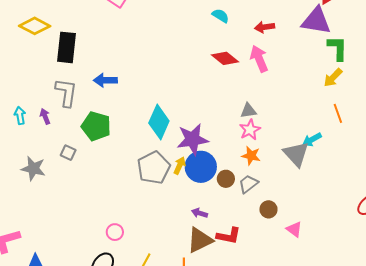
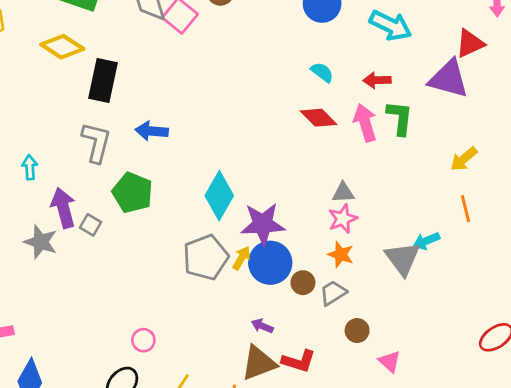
cyan semicircle: (220, 16) -> (322, 72), moved
green L-shape: (338, 48) -> (400, 118), moved
purple arrow: (45, 116) -> (63, 208), moved, size x1.8

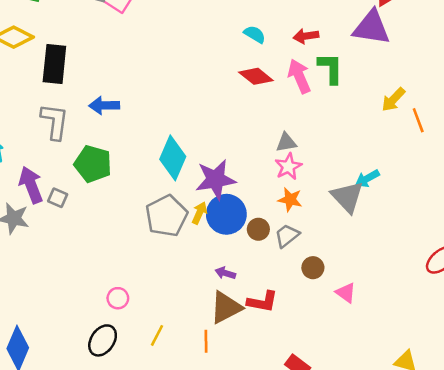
orange line: (465, 209) -> (418, 120), moved

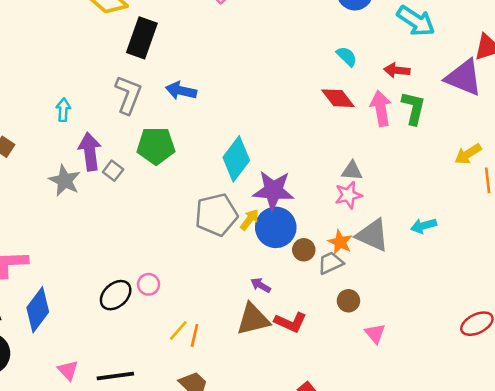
green pentagon: (93, 164) -> (156, 146), turned -30
gray triangle: (347, 197) -> (373, 235), moved, turned -36
orange star: (290, 200) -> (340, 242), moved
black ellipse: (103, 340) -> (116, 295), moved
orange line: (206, 341) -> (195, 335), moved

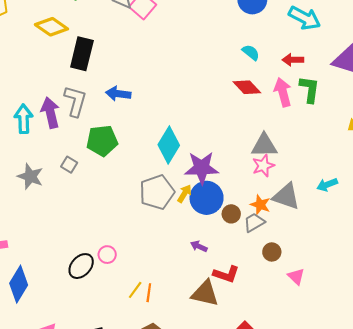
cyan arrow: (63, 110) -> (24, 119), size x1.5
purple arrow: (90, 152) -> (50, 113), moved
gray triangle: (352, 171) -> (264, 145), size x1.5
brown triangle: (253, 319) -> (205, 293), moved, turned 32

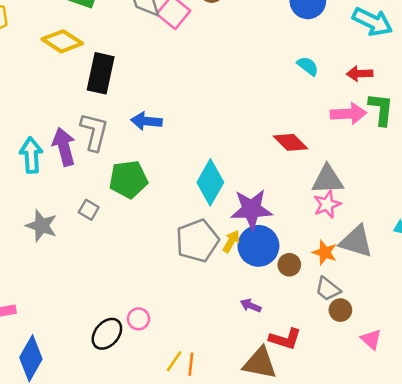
red diamond: (247, 87) -> (291, 142), moved
pink arrow: (283, 92) -> (348, 114), turned 104
gray trapezoid: (254, 222) -> (328, 289), moved, turned -110

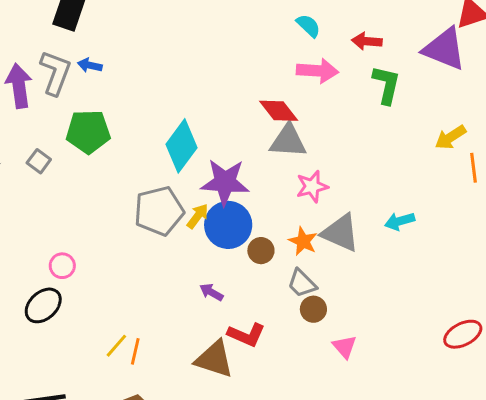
pink arrow: (348, 114) -> (317, 71), moved
blue arrow: (147, 121) -> (90, 65), moved, size x0.7
gray triangle: (328, 180) -> (288, 141), moved
pink circle: (138, 319) -> (62, 266), moved

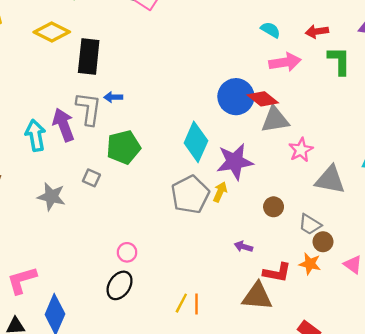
blue circle: (228, 225) -> (236, 97), moved
orange star: (303, 241) -> (310, 264), moved

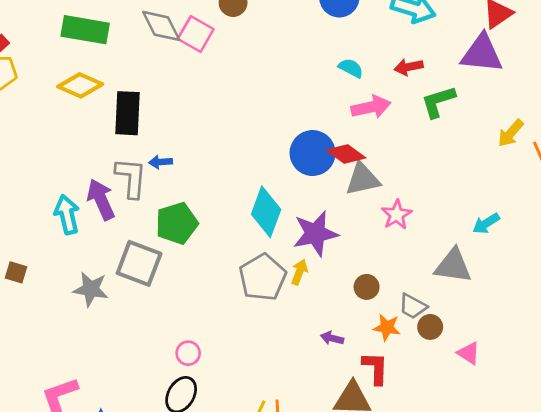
green L-shape: (339, 61) -> (438, 102), turned -104
gray square: (91, 178) -> (139, 263), size x2.0
gray triangle: (330, 180) -> (453, 266), moved
orange star: (310, 264) -> (387, 327), moved
red L-shape: (277, 273) -> (375, 368), turned -96

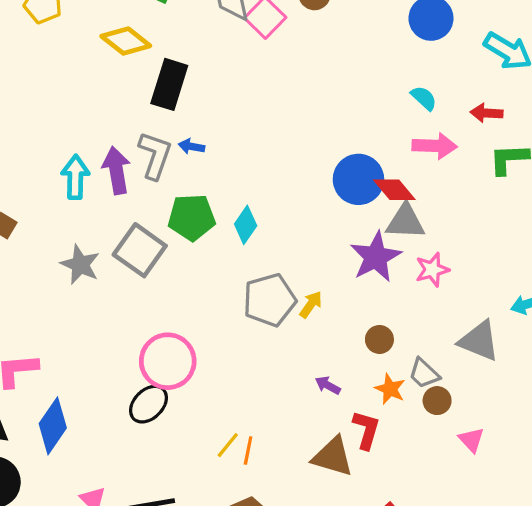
cyan diamond: (266, 212) -> (246, 225), moved, size x0.7
purple star: (315, 234) -> (376, 257), moved, turned -30
pink circle: (188, 353) -> (168, 361), size x2.0

